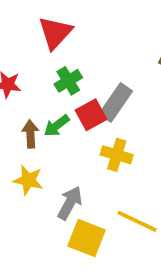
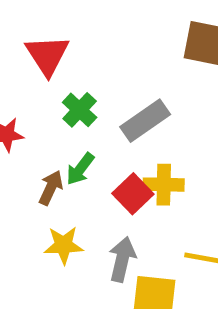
gray rectangle: (116, 102) -> (145, 121), turned 36
red square: (91, 115) -> (133, 194), moved
brown arrow: (30, 134) -> (51, 188), turned 44

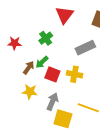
red triangle: (47, 55) -> (65, 15), moved
gray rectangle: (145, 121) -> (85, 48), moved
red square: (133, 194) -> (52, 74), moved, turned -35

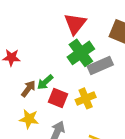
green cross: (46, 38) -> (81, 53), moved, size x1.5
yellow cross: (74, 74) -> (86, 98), turned -35

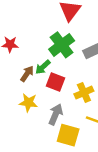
green cross: (81, 53) -> (62, 45), moved
yellow cross: (86, 98) -> (84, 93), moved

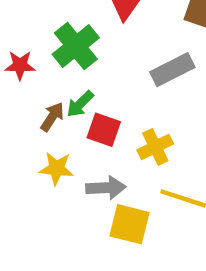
green cross: (62, 45) -> (76, 46), moved
gray arrow: (56, 114) -> (106, 188), turned 66

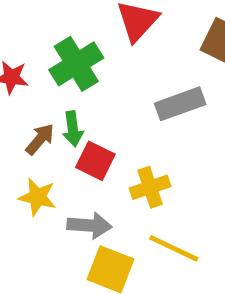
green arrow: (80, 104) -> (73, 129), turned -60

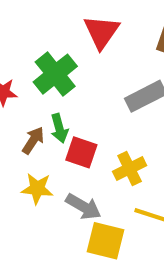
gray arrow: (89, 225) -> (83, 207), turned 33

